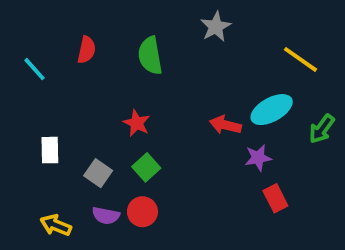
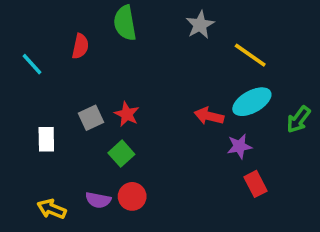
green semicircle: (150, 56) -> (125, 23), moved
yellow line: (301, 59) -> (250, 55), moved
green square: (146, 167) -> (121, 154), moved
gray square: (98, 173) -> (91, 118), moved, turned 30

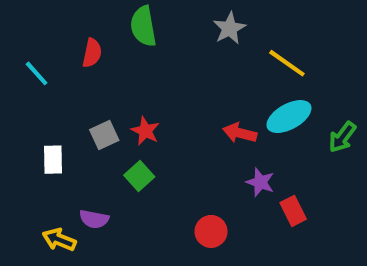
purple star: (239, 146) -> (260, 182), moved, turned 30
red circle: (132, 196) -> (211, 231), moved
purple semicircle: (98, 200) -> (94, 219), moved

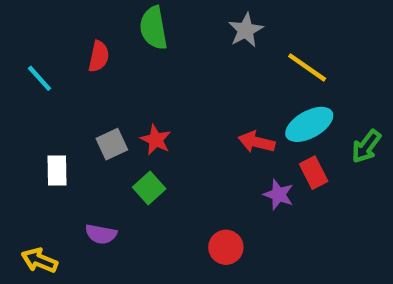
red rectangle: (293, 211) -> (314, 173), moved
yellow arrow: (59, 240) -> (39, 260), moved

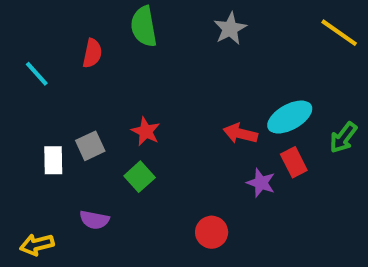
yellow line: (307, 67) -> (339, 33), moved
gray square: (112, 144) -> (90, 146), moved
yellow arrow: (39, 260) -> (37, 245), turned -36

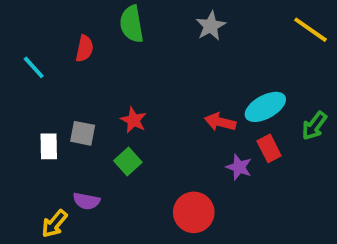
gray square: (90, 146) -> (83, 133), turned 36
red circle: (212, 232) -> (194, 212), size x1.4
yellow arrow: (37, 245) -> (54, 224), moved, turned -36

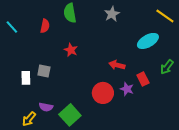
cyan line: (34, 67) -> (12, 27), moved
cyan ellipse: (265, 107) -> (148, 41), moved
red star: (133, 120) -> (71, 50), moved
green square: (128, 162) -> (70, 115), moved, size x1.5
red circle: (194, 212) -> (103, 93), moved

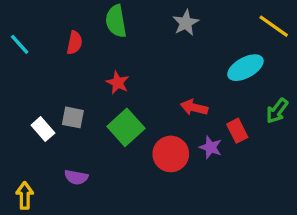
white rectangle: (26, 78) -> (43, 129), turned -40
green square: (70, 115) -> (126, 127), moved
yellow arrow: (29, 119) -> (25, 195), moved, turned 140

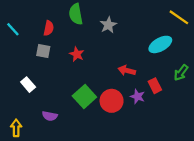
gray star: (186, 23) -> (108, 25), moved
gray square: (73, 117) -> (43, 51), moved
green square: (126, 127) -> (84, 97), moved

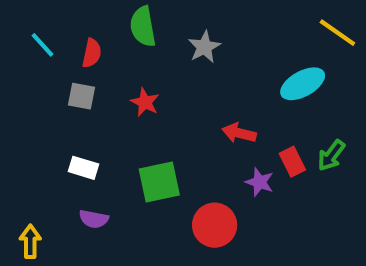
cyan line: (13, 29) -> (43, 45), moved
green arrow: (181, 73) -> (331, 155), moved
white rectangle: (28, 85) -> (84, 168), moved, turned -32
green square: (84, 97) -> (159, 182), turned 30
red circle: (112, 101) -> (215, 225), moved

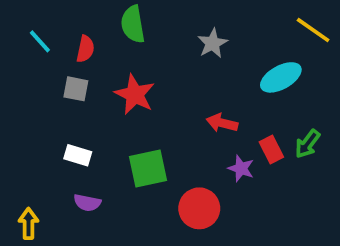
gray star: (204, 47) -> (213, 43), moved
red star: (145, 102) -> (135, 94), size x1.5

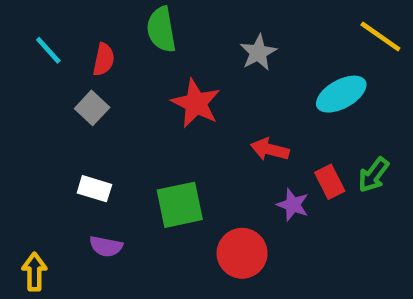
gray square: (76, 89) -> (92, 108), turned 32
red star: (135, 94) -> (196, 103), moved

